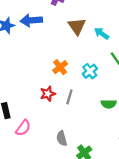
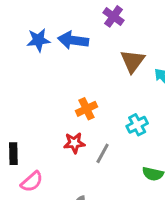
orange cross: (60, 67) -> (86, 109), moved

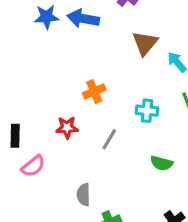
cyan cross: (137, 125) -> (147, 111), turned 30
red star: (74, 143) -> (67, 128), moved

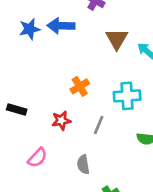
cyan cross: (147, 111) -> (127, 96), size x1.4
black rectangle: (15, 136) -> (17, 109), moved, turned -66
gray semicircle: (83, 195) -> (83, 164), moved

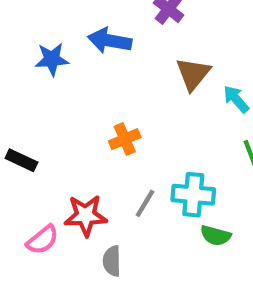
blue star: (30, 29) -> (52, 59), moved
cyan cross: (127, 96) -> (193, 195), moved
red star: (61, 120) -> (86, 216), moved, size x1.4

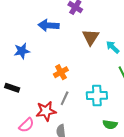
blue star: (52, 59) -> (22, 51), moved
gray line: (145, 203) -> (65, 98), moved
green semicircle: (216, 236) -> (110, 125), moved

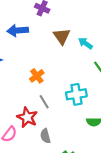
gray line: (65, 98) -> (44, 102), turned -48
red star: (46, 111) -> (27, 117), turned -30

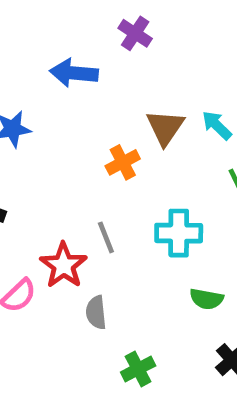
brown triangle: (62, 36) -> (165, 127), moved
orange cross: (37, 76) -> (123, 162), moved

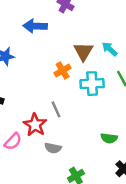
cyan cross: (179, 233) -> (92, 84), moved
gray semicircle: (96, 312) -> (53, 148), turned -70

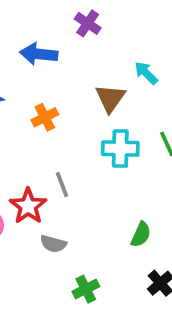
cyan arrow: (110, 49) -> (146, 73), moved
orange cross: (63, 71) -> (45, 117), moved
green semicircle: (109, 138) -> (141, 234), turned -77

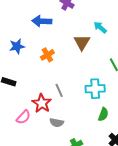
cyan cross: (120, 149) -> (95, 89), moved

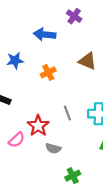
brown triangle: (82, 42) -> (88, 61), turned -42
gray line: (59, 90) -> (67, 113), moved

